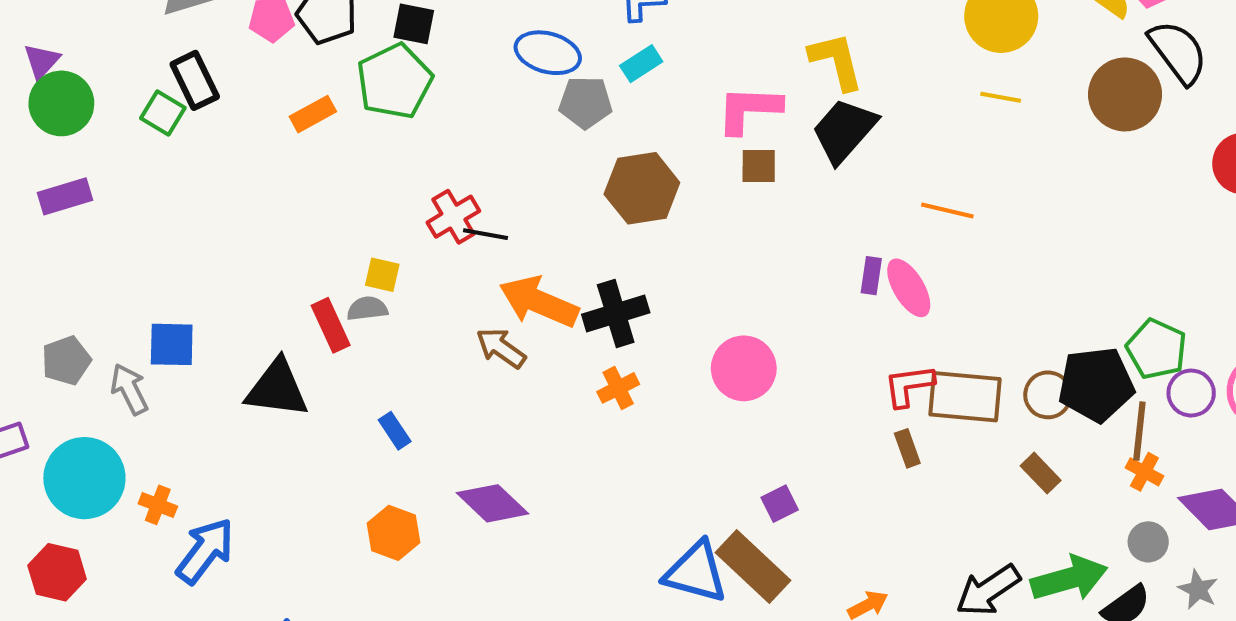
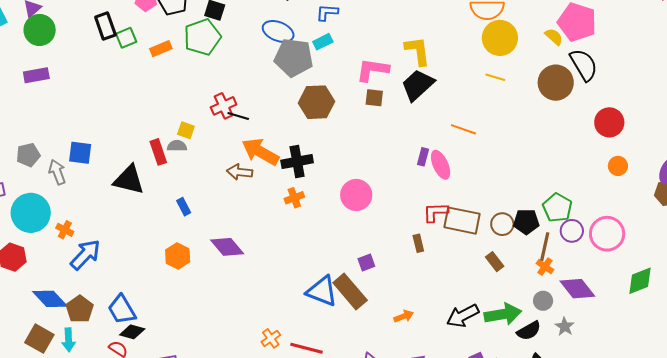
gray pentagon: (585, 102) -> (294, 58), size x1.5
green square: (163, 113) -> (126, 38), moved, turned 30
brown arrow: (501, 348) -> (240, 172), turned -35
black pentagon: (1096, 384) -> (526, 222), size x0.7
brown rectangle: (907, 448) -> (418, 243), moved

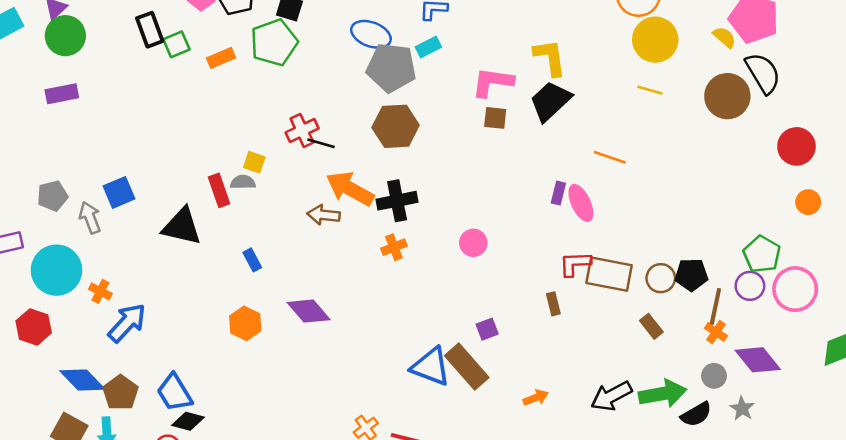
brown hexagon: (316, 102) -> (396, 126), moved
blue square: (80, 153) -> (119, 192), turned -30
pink circle: (356, 195) -> (473, 243), size x0.7
green pentagon: (557, 208) -> (762, 254), moved

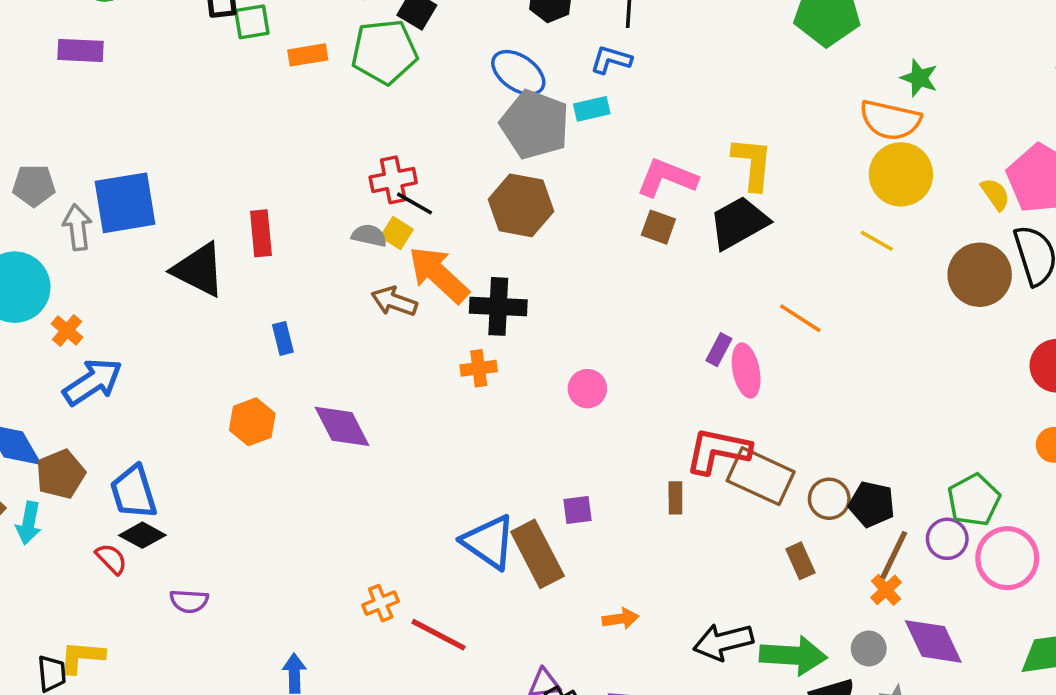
yellow square: (254, 162) -> (397, 233), moved
gray semicircle: (243, 182) -> (369, 236), moved
blue square: (119, 192) -> (125, 203), size x1.5
red L-shape: (575, 264) -> (718, 451), size x1.4

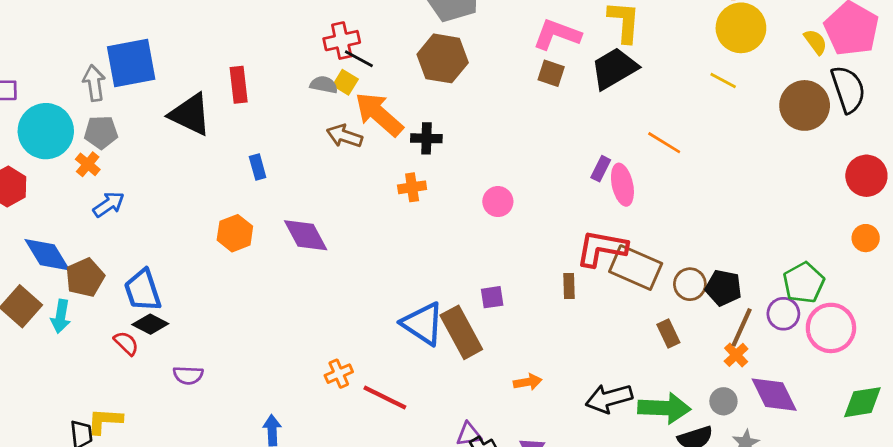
gray pentagon: (34, 185) -> (101, 132), moved
black cross: (498, 306) -> (426, 138), size x0.7
blue arrow: (93, 382) -> (109, 204), size x0.7

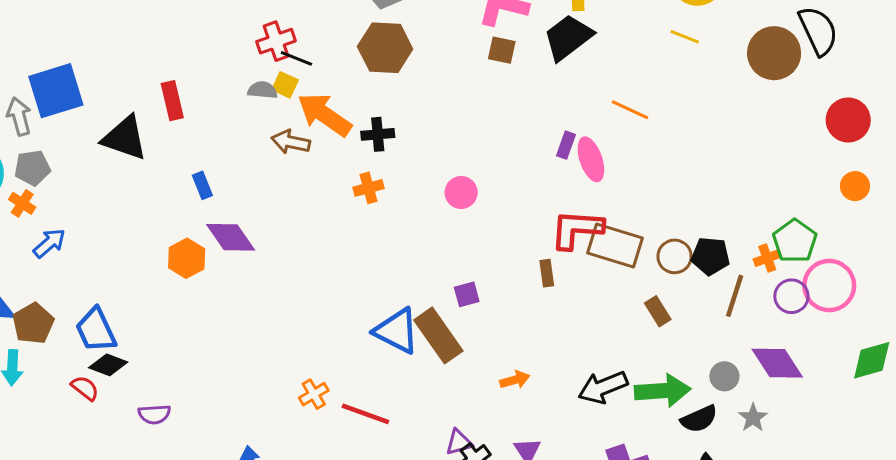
purple diamond: (306, 235) -> (231, 237), moved
purple circle: (783, 314) -> (791, 296), moved
orange cross: (736, 355) -> (767, 258), moved, turned 30

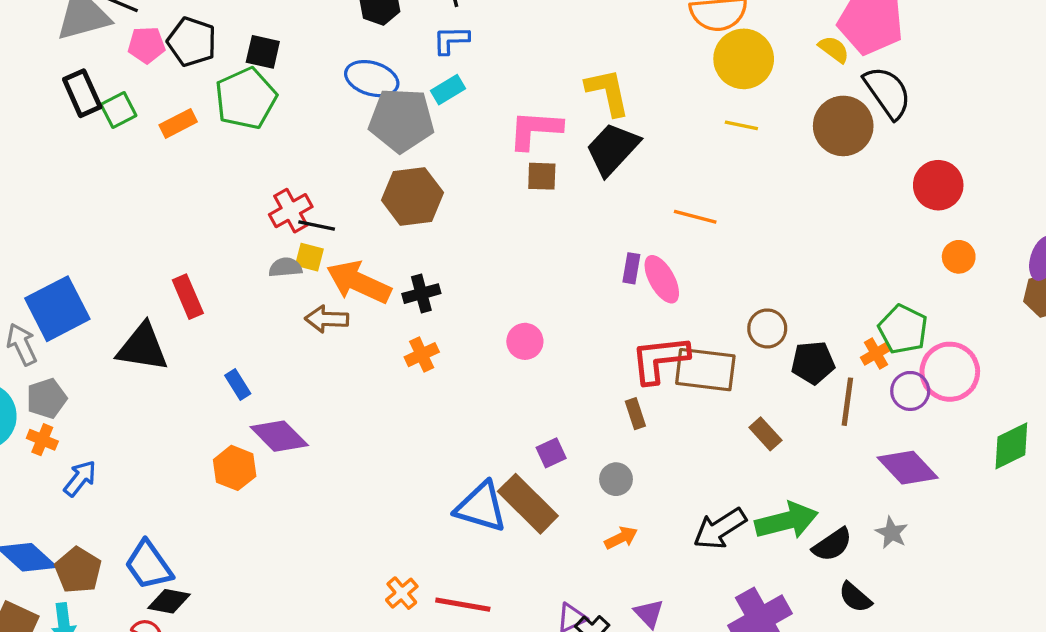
brown circle: (675, 256) -> (767, 328), moved
gray circle: (724, 376) -> (616, 479), moved

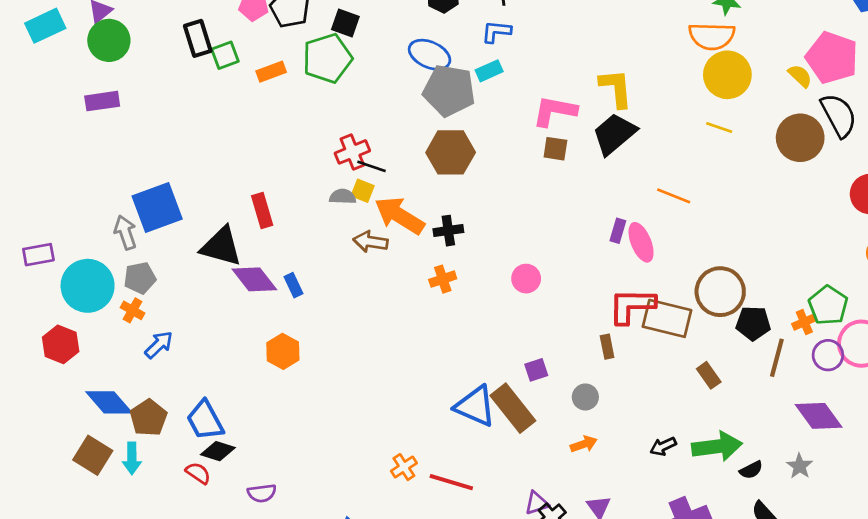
brown circle: (767, 328) -> (720, 292), size x1.6
purple diamond: (279, 436) -> (254, 279), moved
black arrow: (720, 529) -> (663, 446), size x0.6
black semicircle: (832, 545) -> (751, 470), size x0.7

